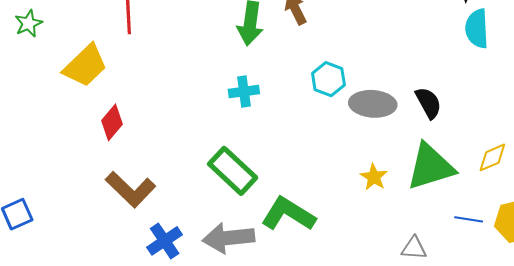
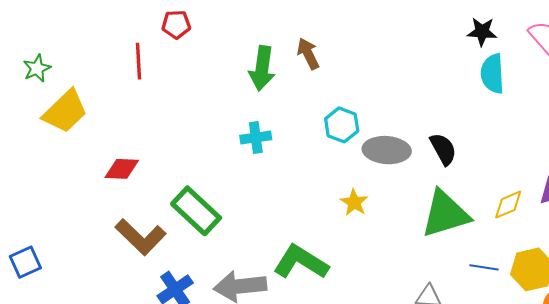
yellow trapezoid: (85, 66) -> (65, 111), moved
red diamond: (112, 122) -> (122, 169), turned 52
green rectangle: (233, 171) -> (196, 211), moved
yellow star: (374, 177) -> (354, 202), moved

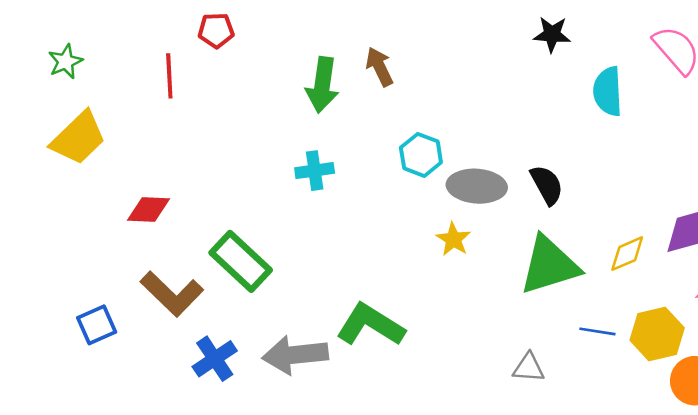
black star: (482, 32) -> (552, 34), moved
green star: (37, 68) -> (65, 62), moved
yellow star: (354, 202) -> (453, 239), moved
blue square: (25, 262) -> (97, 325), moved

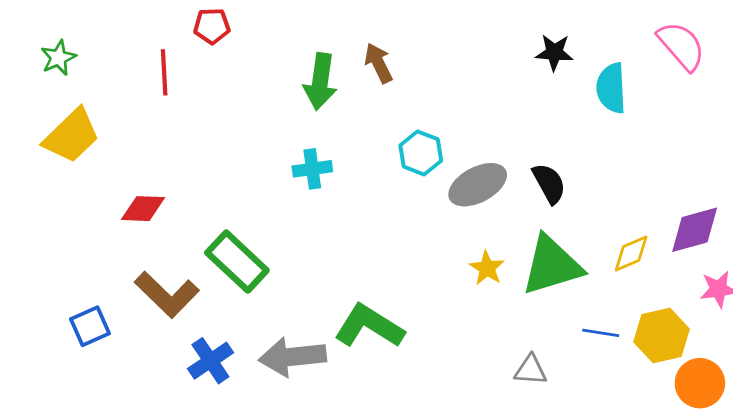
black star: (552, 34) -> (554, 52), moved
gray ellipse: (477, 186) -> (478, 185), turned -32
yellow star: (453, 239) -> (487, 268), moved

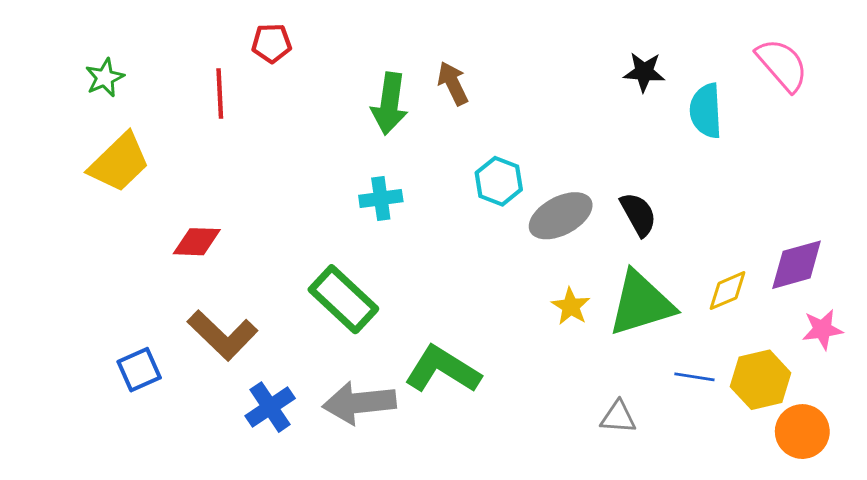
green rectangle: (237, 261) -> (343, 299), moved

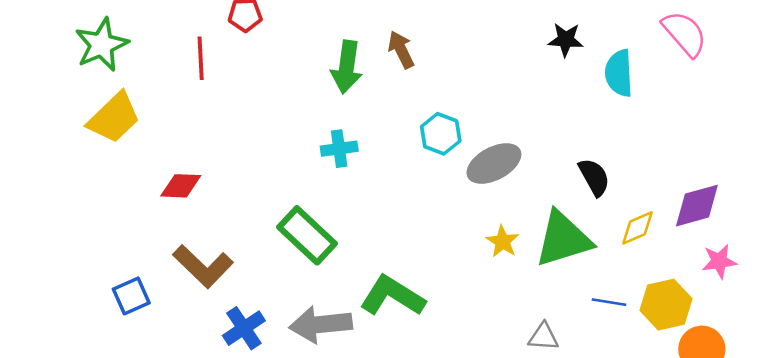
green star: (105, 78) -> (102, 45), size x1.6
black semicircle: (638, 214) -> (594, 177), moved

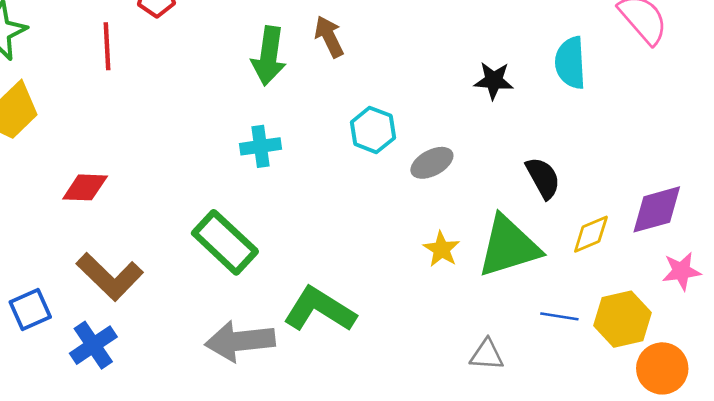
black star: (566, 40) -> (494, 81), moved
gray ellipse: (494, 164) -> (432, 163), size x0.7
blue cross: (244, 328) -> (93, 345), moved

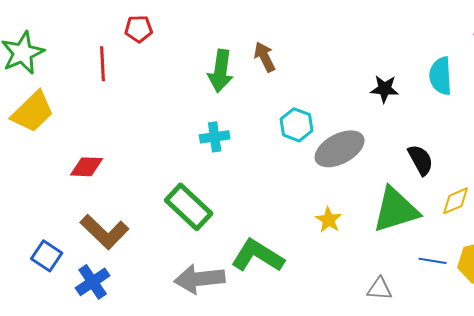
gray ellipse: (432, 163) -> (340, 149), size x1.6
yellow star: (442, 249) -> (329, 220), moved
blue square: (30, 310) -> (47, 256), turned -32

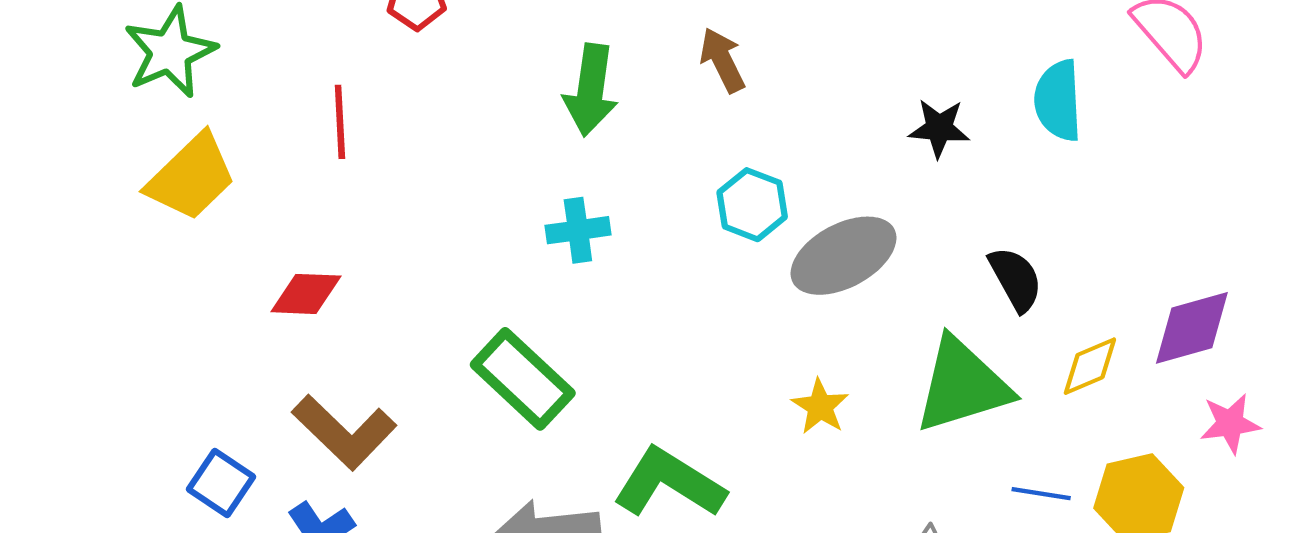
brown arrow: (265, 57) -> (722, 60), moved
red line: (103, 64) -> (340, 122), moved

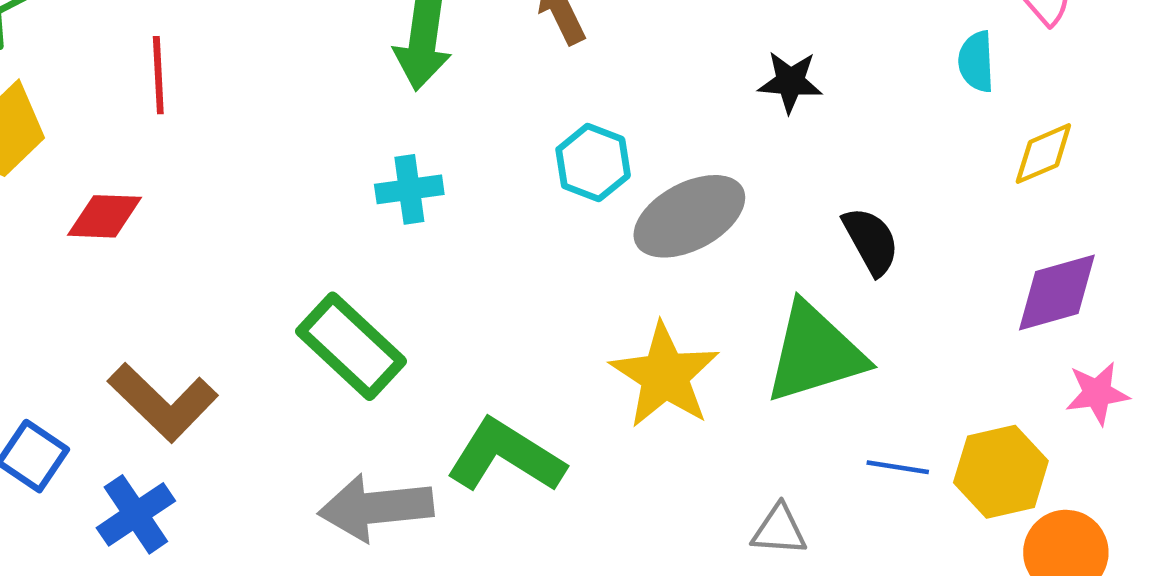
cyan semicircle: (1058, 101) -> (976, 62), moved, size x0.7
red diamond: (306, 294) -> (105, 216), moved
yellow diamond: (1090, 366) -> (1043, 154), moved
yellow star: (820, 407) -> (665, 375), size x1.8

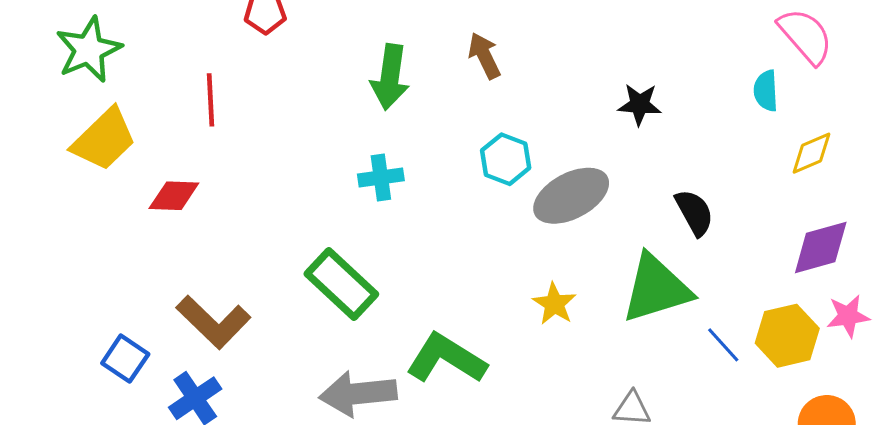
yellow star: (665, 375) -> (554, 304), size x0.6
blue line: (898, 467) -> (723, 345), moved, turned 39
yellow hexagon: (1001, 472) -> (787, 336), moved

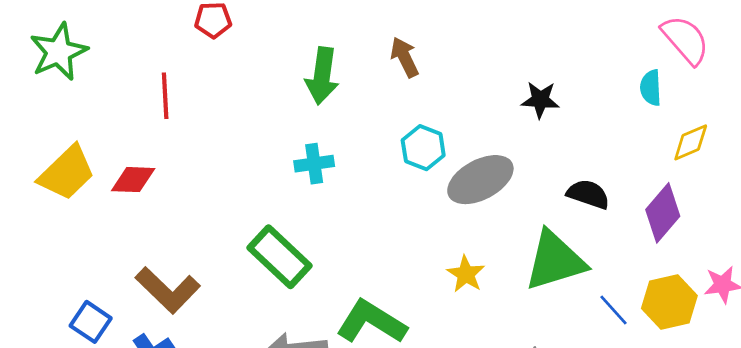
yellow trapezoid: (104, 139) -> (67, 173), moved
black semicircle: (694, 212) -> (588, 194), turned -42
purple diamond: (821, 247) -> (663, 213), moved, turned -34

